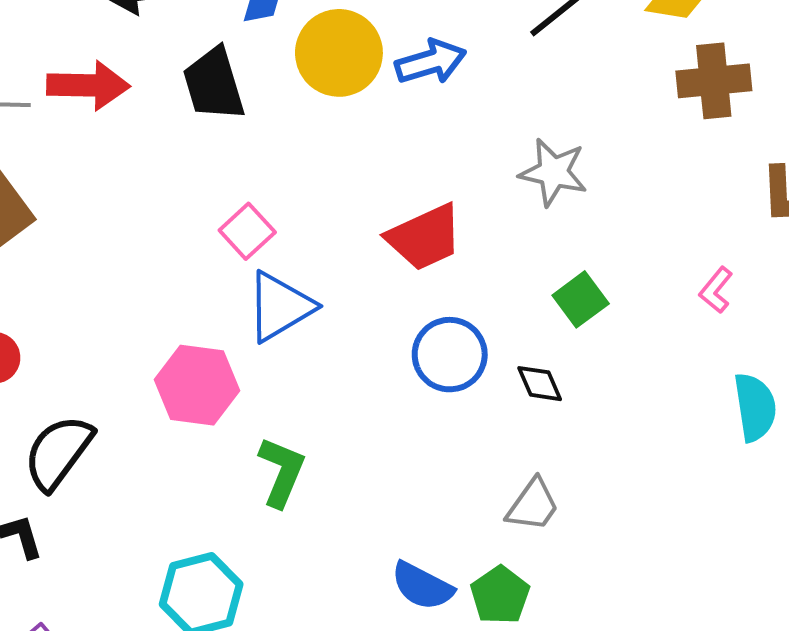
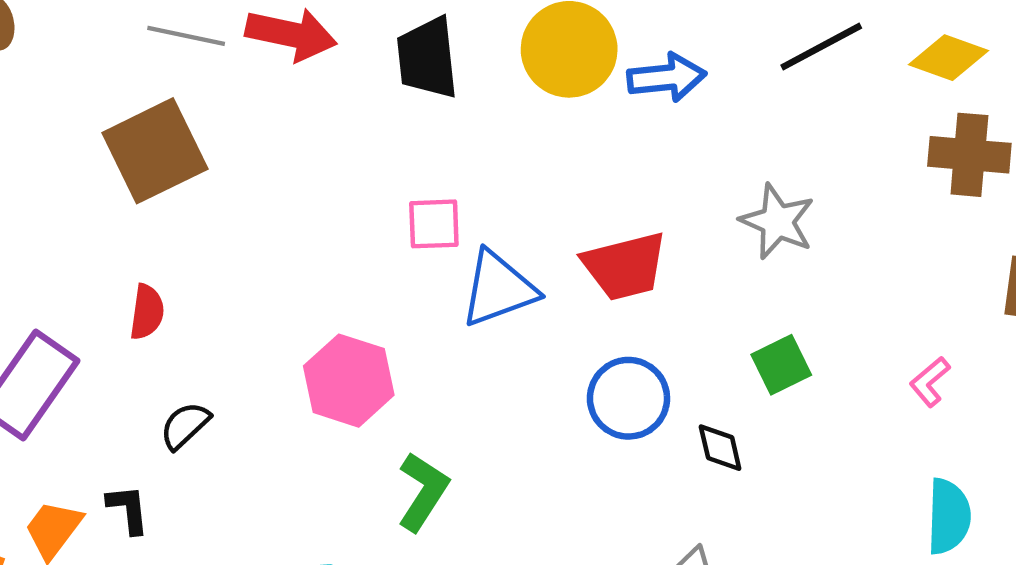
pink square: (247, 231) -> (434, 224), turned 30
blue triangle: (280, 307) -> (498, 289), moved
black semicircle: (58, 452) -> (185, 425), size x0.6

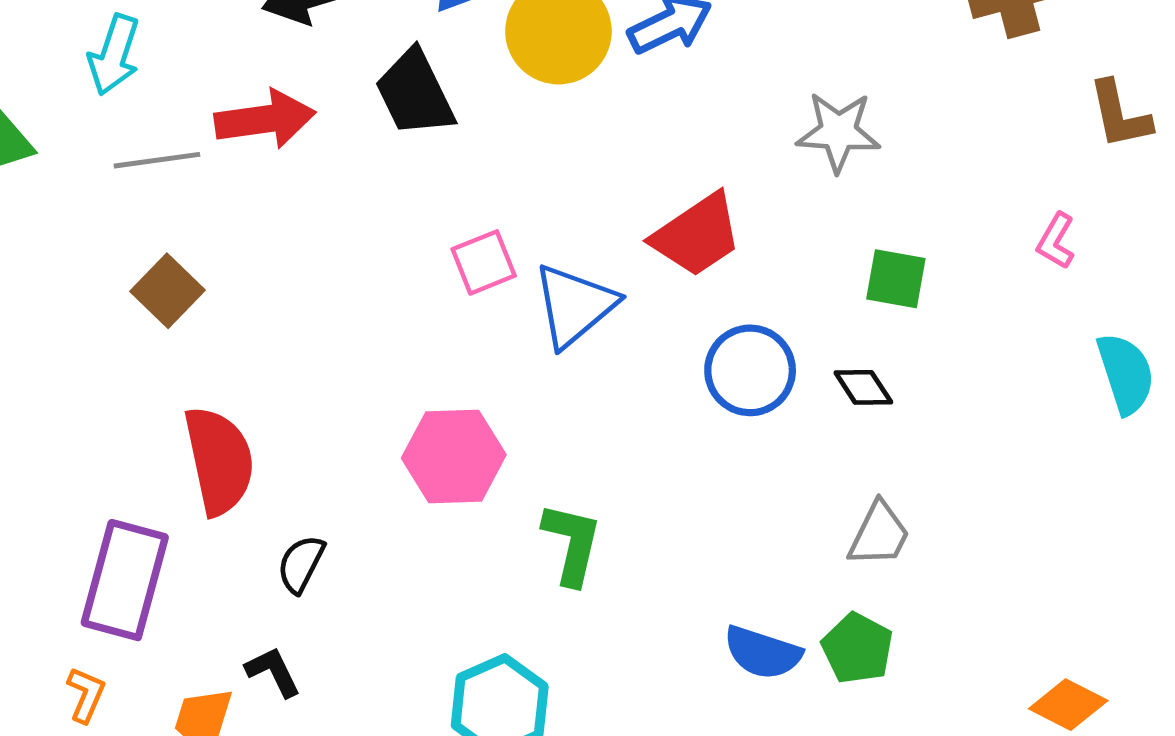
brown square: (155, 151) -> (167, 291), size x0.6
red semicircle: (147, 312) -> (219, 461), size x1.8
green square: (781, 365) -> (896, 279), turned -34

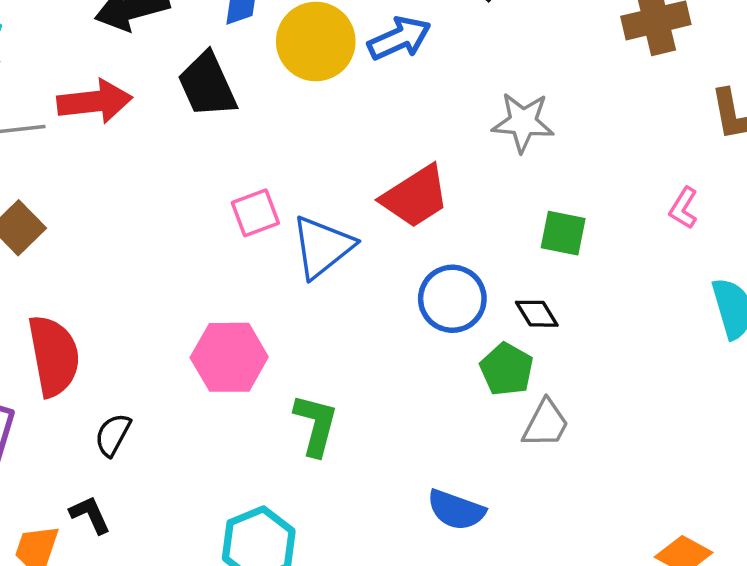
green pentagon: (857, 648) -> (507, 369), moved

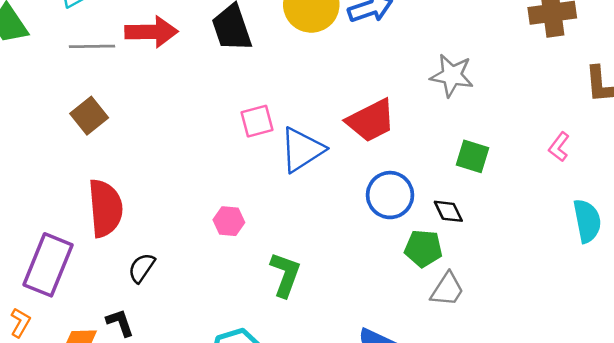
pink hexagon: (229, 357) -> (229, 221), size x0.6
green pentagon: (507, 369) -> (423, 248), turned -30

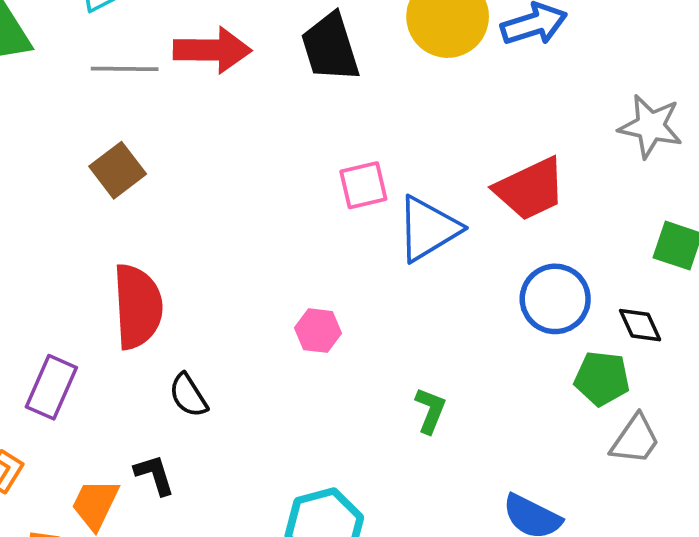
purple rectangle: (48, 265) -> (51, 387), size x0.7
black semicircle: (142, 268) -> (188, 395), turned -68
green L-shape: (285, 275) -> (430, 410), moved, size x0.7

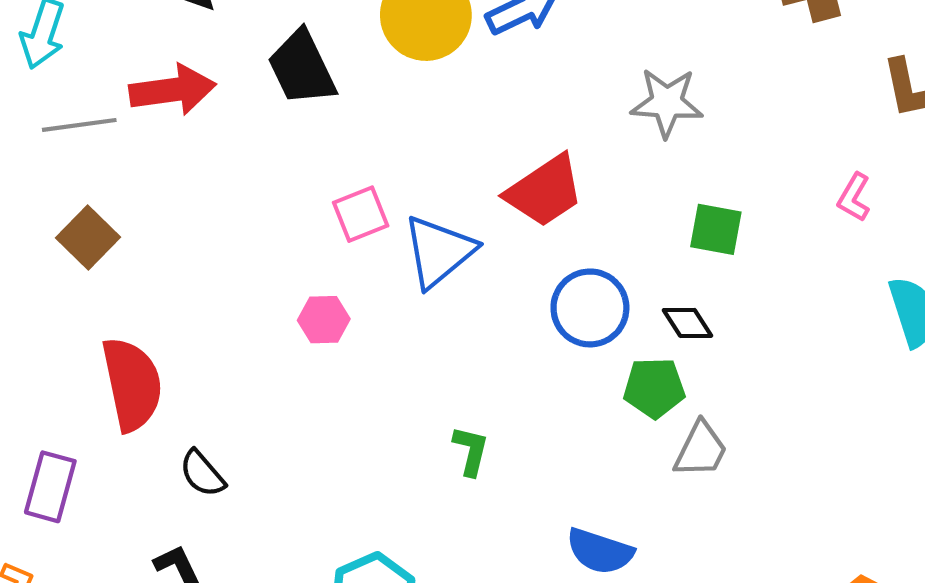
pink hexagon: (318, 331) -> (324, 320), moved

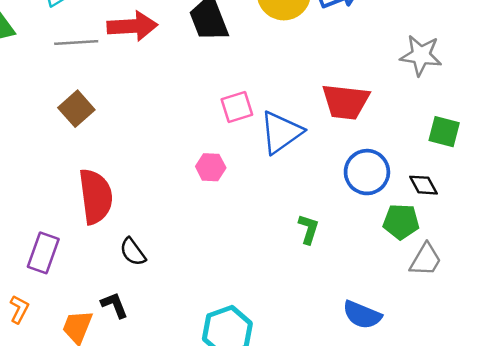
red trapezoid: (545, 191) -> (346, 102), turned 36
green L-shape: (471, 451) -> (309, 229), moved

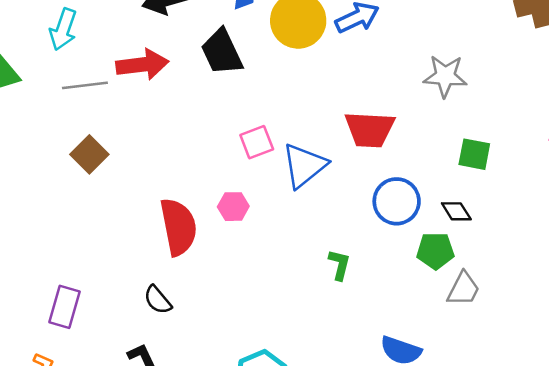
red semicircle: (96, 196) -> (178, 227), moved

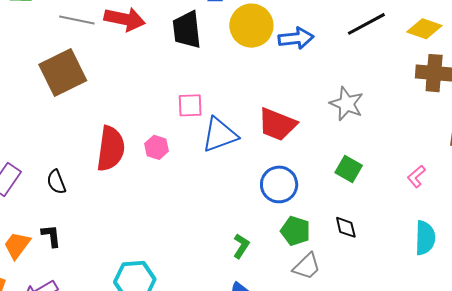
brown square: (89, 154) -> (63, 72), size x1.6
black diamond: (456, 211) -> (346, 227), moved
green L-shape: (339, 265) -> (241, 246), moved
black semicircle: (158, 300) -> (56, 182), moved

